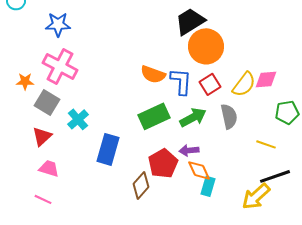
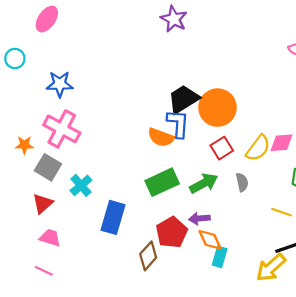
black trapezoid: (190, 21) -> (183, 99), moved
blue L-shape: (181, 81) -> (178, 124), moved
gray semicircle: (229, 116) -> (242, 182), size x0.7

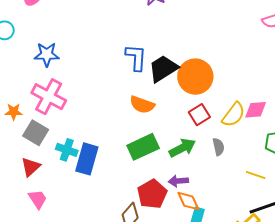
blue L-shape: (178, 124) -> (136, 57), moved
cyan cross: (81, 185) -> (67, 150), turned -30
blue rectangle: (113, 217) -> (87, 159), moved
pink trapezoid: (50, 238) -> (38, 199), turned 40

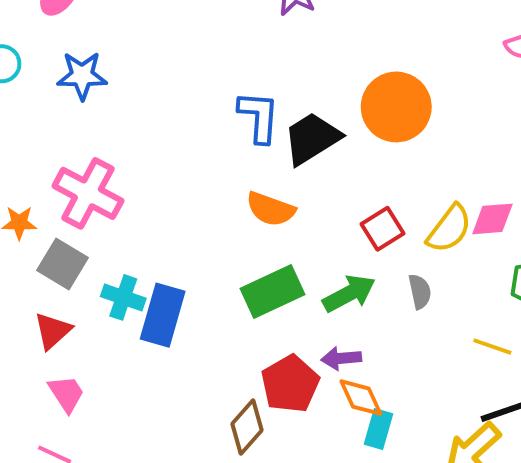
blue star: (47, 54) -> (82, 76), moved
orange circle: (195, 77) -> (396, 107), moved

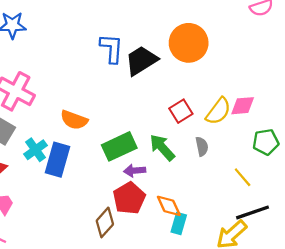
orange semicircle: (271, 209) -> (74, 120), moved
green arrow: (349, 294) -> (162, 148), turned -104
cyan cross: (123, 297) -> (35, 150), turned 35
yellow line: (492, 347) -> (243, 177), turned 30
purple arrow: (341, 358) -> (135, 171), moved

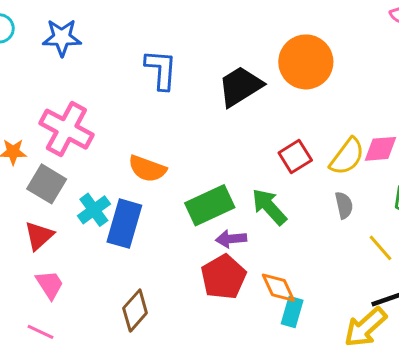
blue L-shape: (112, 48) -> (161, 70), moved
gray semicircle: (202, 146) -> (344, 205), moved
brown diamond: (105, 222) -> (135, 310), moved

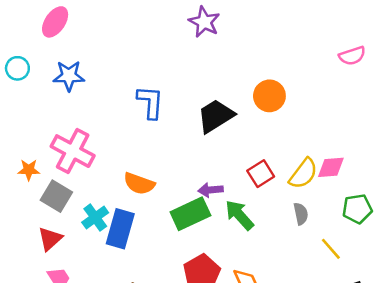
orange circle: (306, 62) -> (269, 96), size x0.7
purple arrow: (231, 239) -> (211, 190), moved

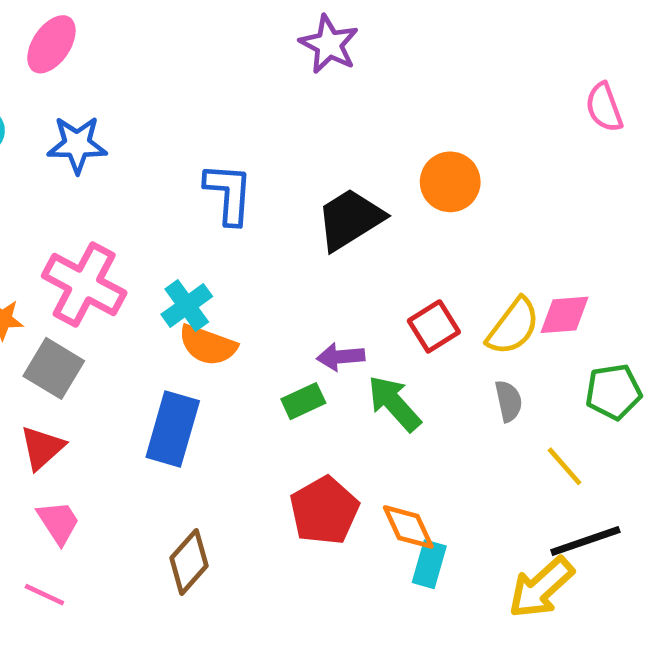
pink semicircle: (352, 56) -> (604, 107), turned 88
green rectangle: (190, 214) -> (303, 401), size x0.6
cyan cross: (95, 217) -> (187, 305), moved

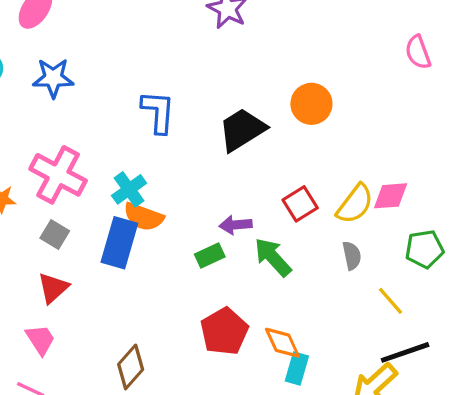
gray square: (54, 368) -> (55, 235), moved, size x0.7
blue rectangle: (173, 429) -> (119, 243), moved
red triangle: (42, 448) -> (53, 288), moved

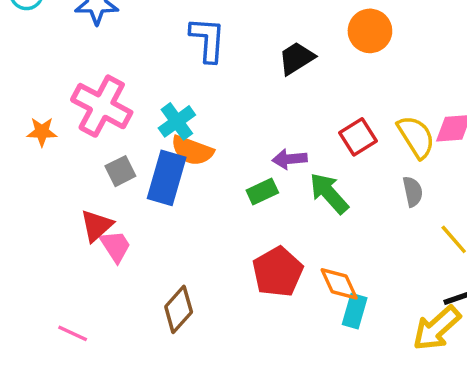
black trapezoid: (242, 130) -> (296, 58), size x0.7
yellow semicircle: (355, 204) -> (416, 137), turned -69
gray square: (55, 235) -> (120, 171), moved, turned 32
pink trapezoid: (40, 340) -> (115, 246), moved

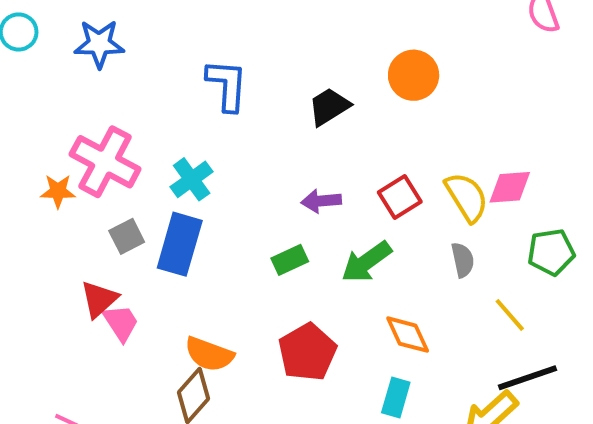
orange star: (42, 132) -> (58, 191), moved
orange semicircle: (192, 151) -> (209, 354), moved
purple arrow: (290, 159) -> (321, 201), moved
green arrow: (329, 193) -> (366, 262), turned -84
orange diamond: (339, 284) -> (408, 335), moved

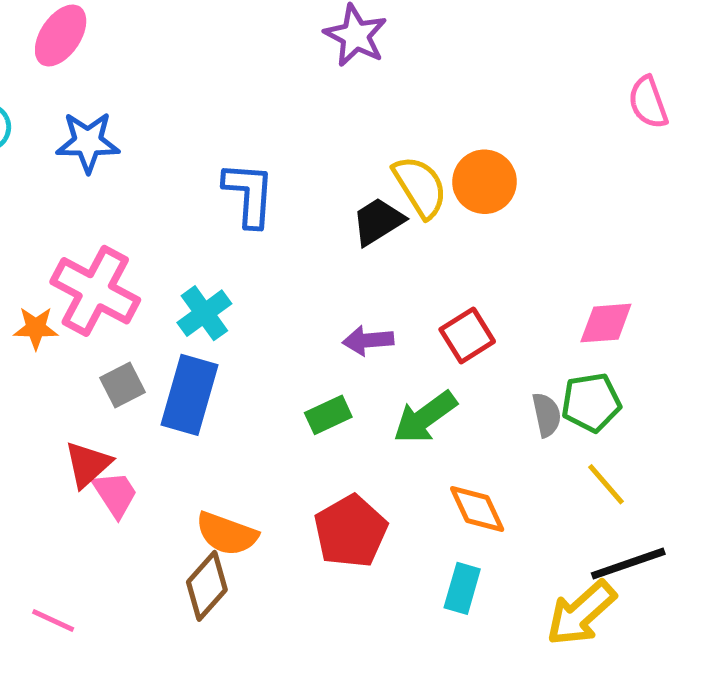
yellow semicircle: (467, 197) -> (420, 187), moved
green pentagon: (551, 252) -> (591, 402), moved

